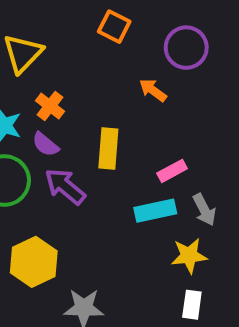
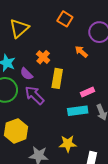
orange cross: (50, 106) -> (43, 57), moved
yellow star: (189, 256) -> (68, 144), moved

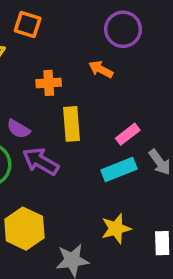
orange square: (65, 19) -> (28, 24), moved
orange cross: (43, 57) -> (49, 83), moved, turned -32

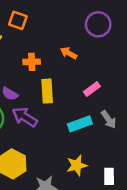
purple circle: (123, 29) -> (98, 24), moved
pink rectangle: (128, 134) -> (92, 89), moved

